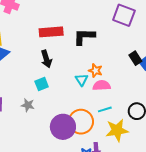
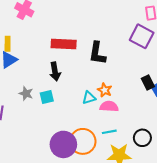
black L-shape: (84, 37) -> (97, 53), turned -90
cyan triangle: (82, 80) -> (89, 98), turned 40
gray star: (28, 105) -> (26, 94), moved

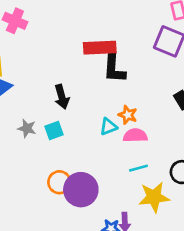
red rectangle: (64, 44) -> (100, 48), moved
orange circle: (83, 141) -> (59, 182), moved, size x0.7

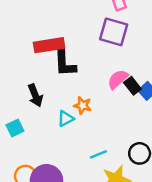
black arrow: (62, 97) -> (35, 95), moved
pink semicircle: (135, 135) -> (118, 79), moved, turned -35

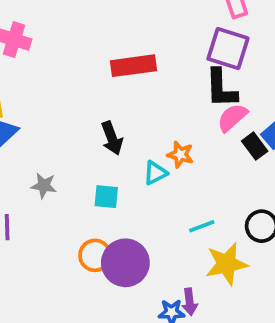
black L-shape: (65, 63) -> (221, 88), moved
black rectangle: (132, 86) -> (255, 146), moved
cyan square: (15, 128) -> (106, 197), moved, turned 30

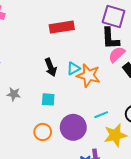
orange star: (180, 154) -> (89, 75), size x1.6
cyan triangle: (155, 173) -> (73, 68), moved
purple circle: (125, 263) -> (73, 127), moved

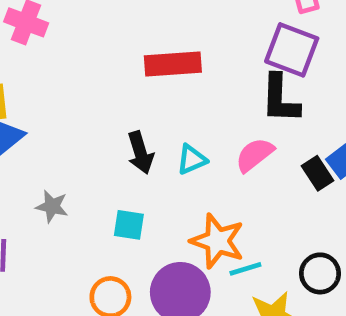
pink semicircle: (117, 54) -> (255, 155), moved
orange star: (89, 75) -> (217, 241), moved

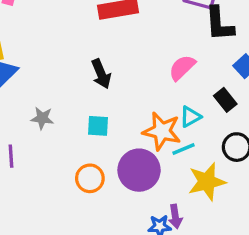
black L-shape: (280, 99) -> (219, 24), moved
cyan triangle: (192, 160) -> (190, 117), moved
black rectangle: (318, 173) -> (225, 100), moved

